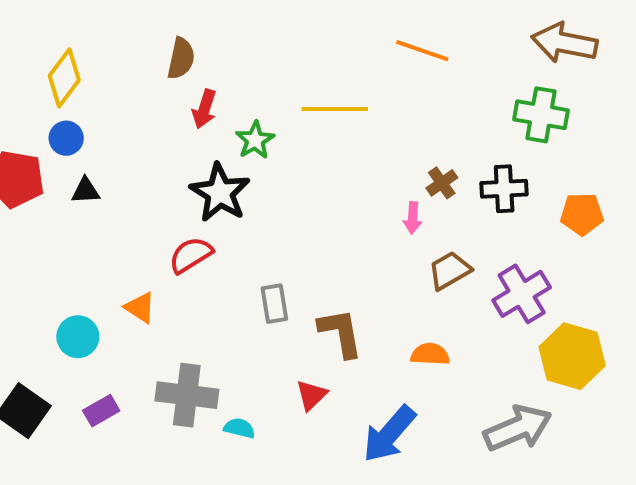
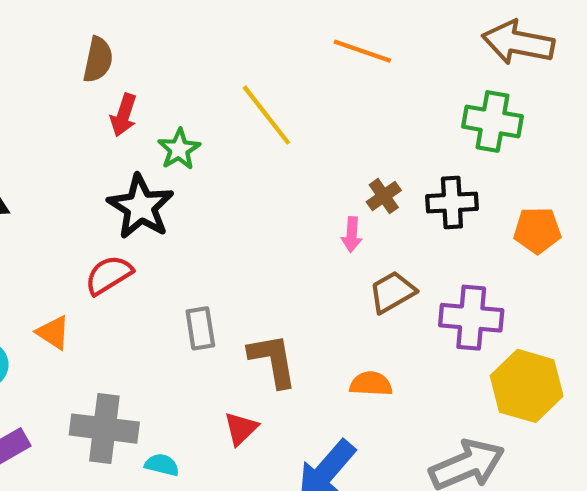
yellow line: (335, 109) -> (266, 115), turned 52
purple cross: (522, 294) -> (471, 318), turned 36

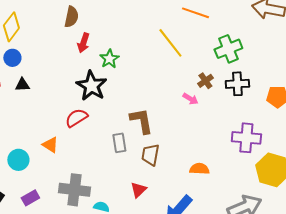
yellow line: (266, 115) -> (170, 43), moved
green cross: (493, 121) -> (228, 49), moved, turned -32
pink arrow: (352, 234) -> (190, 99), turned -63
brown trapezoid: (392, 292) -> (150, 155), moved, turned -50
brown L-shape: (273, 360) -> (141, 121), moved

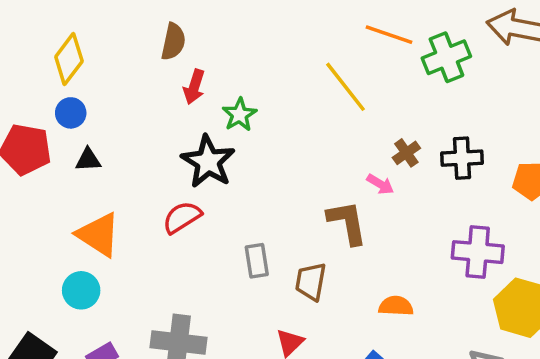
green cross: (228, 49) -> (446, 57), moved
brown L-shape: (141, 121) -> (347, 222), moved
orange triangle: (50, 145) -> (99, 235), moved, size x1.6

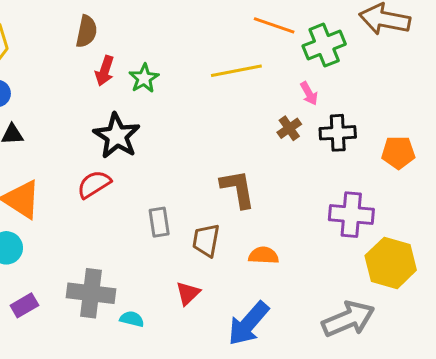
yellow line: (346, 87) -> (236, 71), turned -63
green star: (239, 115) -> (144, 78), moved
pink arrow: (380, 184) -> (309, 93), moved, turned 30
orange semicircle: (396, 306) -> (264, 255), moved

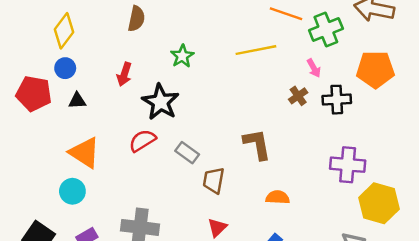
red arrow: (105, 71) -> (124, 74), moved
orange pentagon: (398, 152) -> (375, 69), moved, size x1.4
gray rectangle: (159, 222) -> (187, 153), moved, turned -45
brown trapezoid: (206, 240) -> (214, 180), moved

